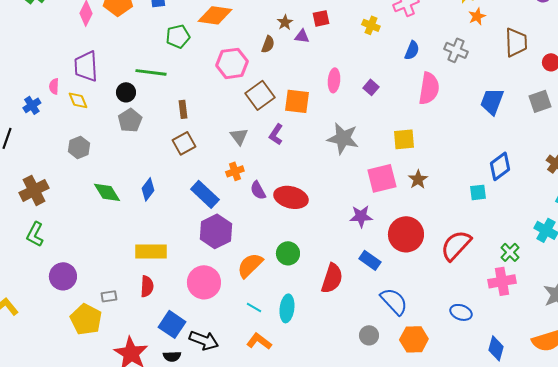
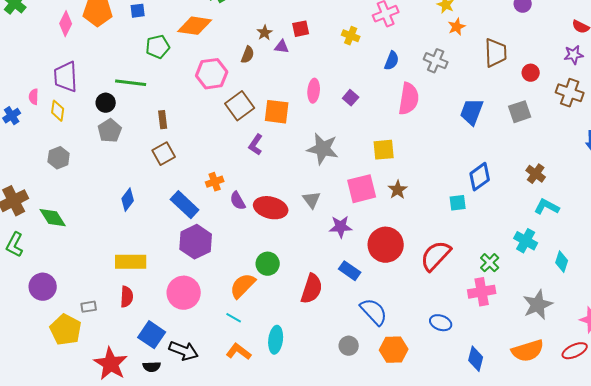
yellow diamond: (78, 100) -> (58, 111), turned 30
gray triangle: (239, 136) -> (312, 200), moved
green diamond: (107, 192) -> (53, 218), moved
orange semicircle: (250, 265) -> (243, 286), moved
cyan ellipse: (287, 308) -> (276, 340), moved

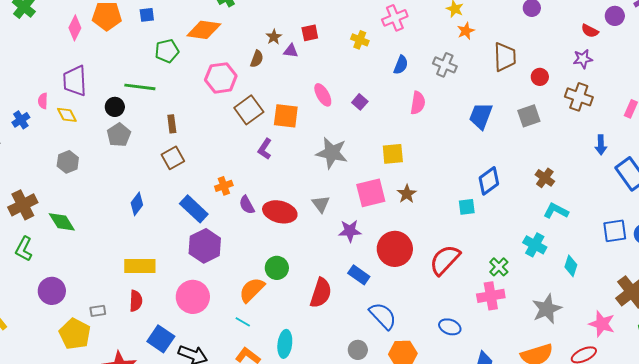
pink ellipse: (314, 91) -> (323, 95), turned -35
pink semicircle: (409, 99) -> (418, 103), size x0.7
yellow diamond: (58, 111) -> (67, 115), turned -35

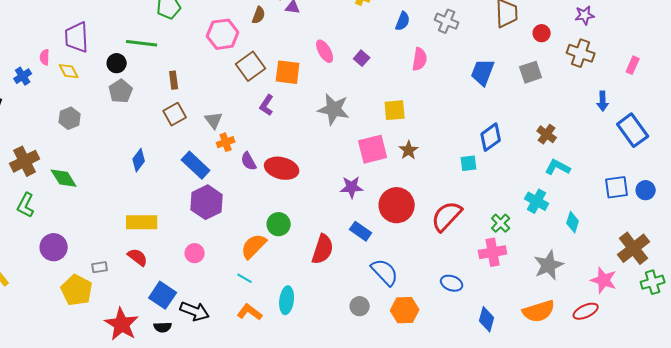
gray triangle: (321, 204) -> (214, 120), moved
pink circle: (193, 297) -> (195, 253), size x0.6
red semicircle: (136, 301) -> (138, 257), turned -55

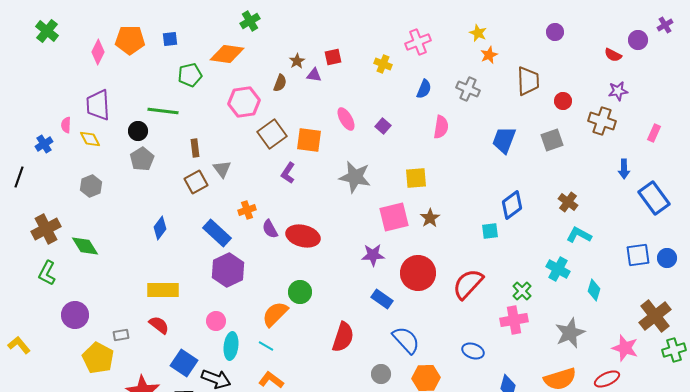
purple star: (585, 15) -> (618, 91), moved
gray triangle: (214, 120) -> (222, 169), moved
red semicircle: (323, 249) -> (343, 337), moved
cyan ellipse: (287, 300) -> (231, 346), moved

